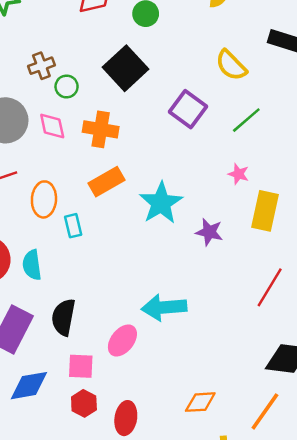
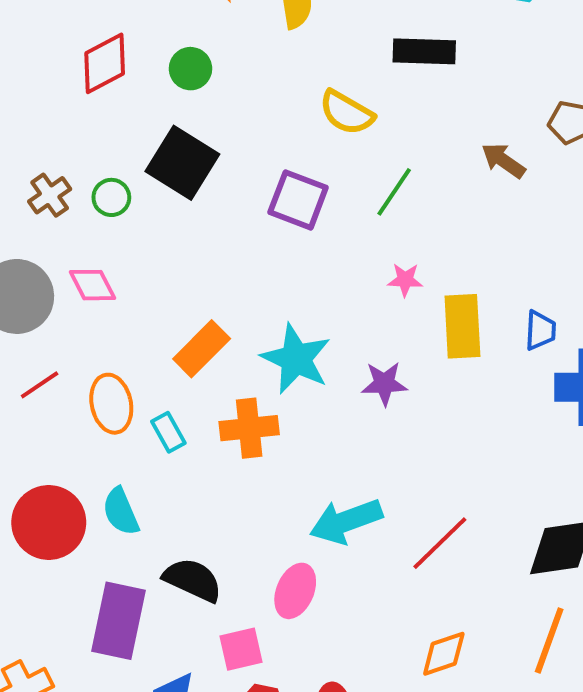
green circle: (67, 87) -> (111, 197), moved
orange cross: (101, 129) -> (249, 428), moved
red line: (270, 287) -> (440, 543), moved, turned 30
black semicircle: (63, 317) -> (193, 580), turned 120

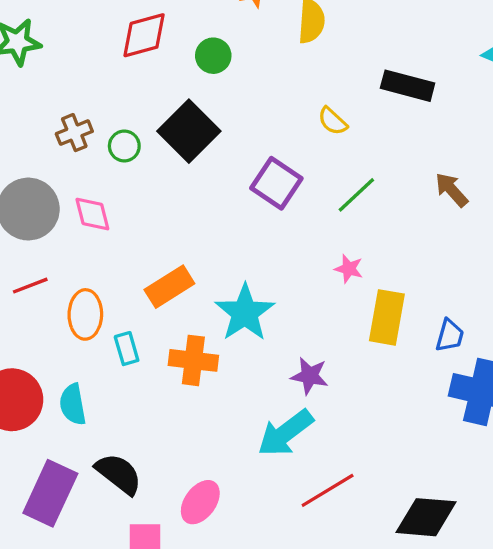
yellow semicircle: (347, 113) -> (333, 121), size x0.7
purple star: (384, 384) -> (310, 376), moved
cyan arrow: (346, 521) -> (285, 433), moved, turned -30

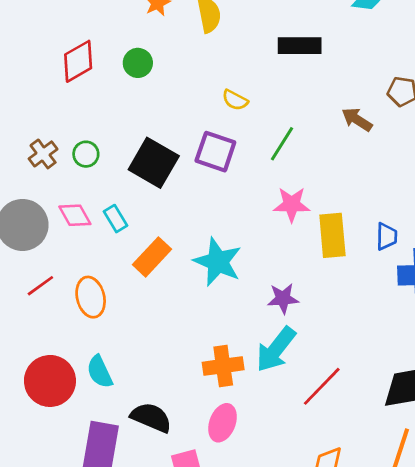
yellow semicircle: (333, 121) -> (235, 100), moved
black square: (189, 131) -> (154, 163), moved
pink star: (349, 269) -> (292, 204), size x1.5
cyan rectangle: (127, 349) -> (115, 219), moved
orange cross: (193, 360) -> (223, 366), moved

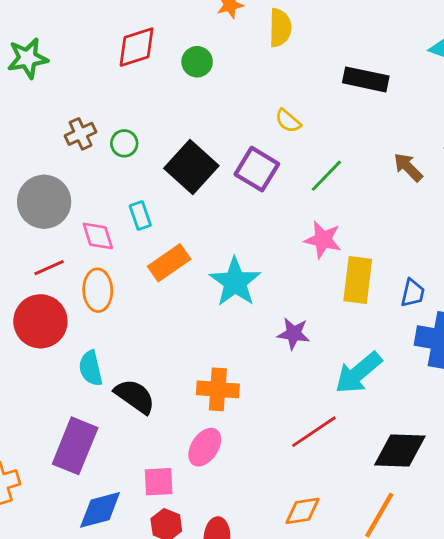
pink diamond: (75, 215) -> (98, 236), moved
cyan arrow: (276, 349) -> (358, 373), moved
red circle: (50, 381) -> (40, 321), moved
black semicircle: (151, 417) -> (135, 396), moved

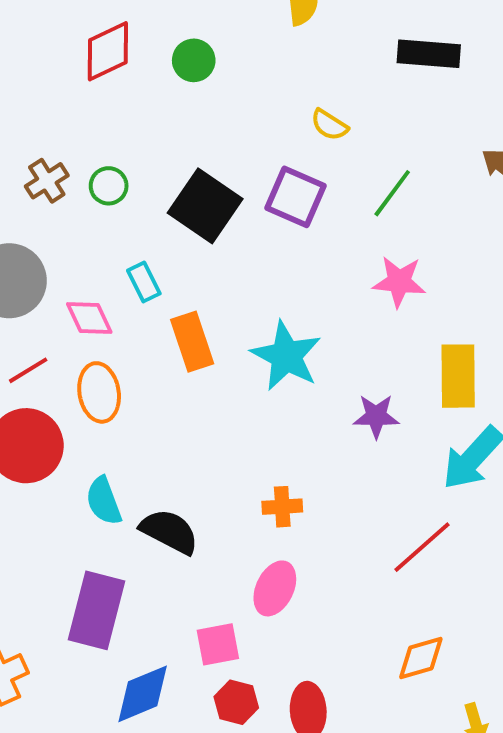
orange rectangle: (169, 263) -> (192, 342), turned -66
yellow rectangle: (358, 280) -> (458, 376), moved
orange cross: (218, 389) -> (282, 507), size x0.7

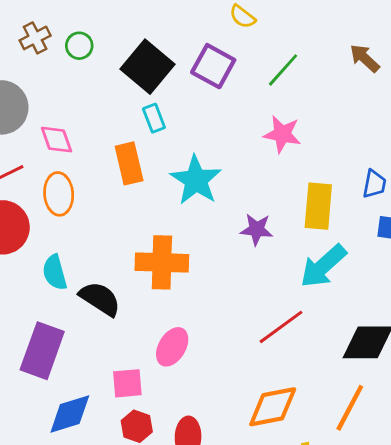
cyan rectangle: (144, 282) -> (154, 118), moved
orange cross: (282, 507) -> (162, 262), moved, size x1.8
orange diamond: (421, 658) -> (273, 407), size x1.4

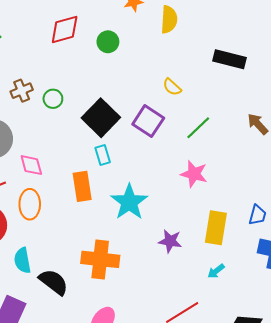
cyan arrow: (323, 266) -> (216, 271), size x0.5

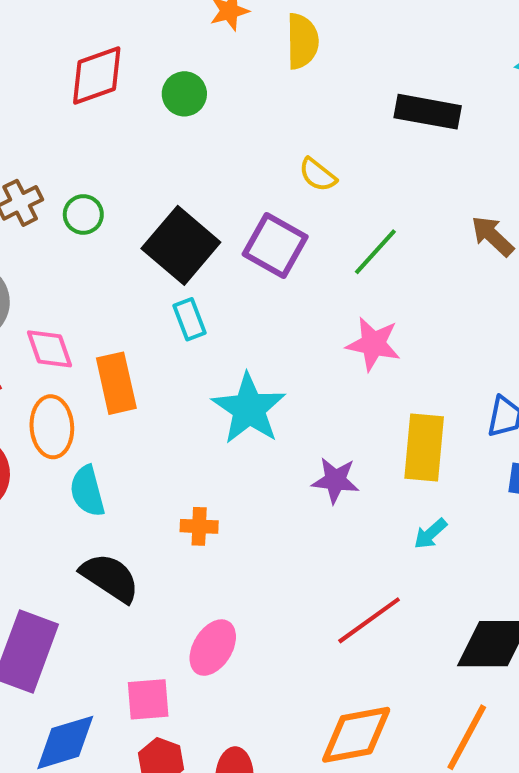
orange rectangle: (82, 186) -> (116, 383), moved
orange cross: (100, 259) -> (199, 526), size x0.5
cyan semicircle: (22, 260) -> (87, 491), moved

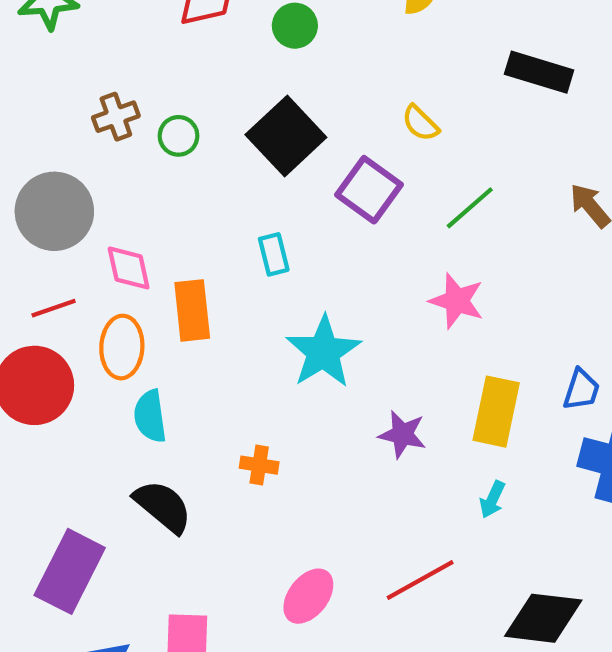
black square: (181, 245) -> (286, 136), moved
cyan arrow: (430, 534) -> (492, 499), turned -30
pink ellipse: (213, 648) -> (308, 596), moved

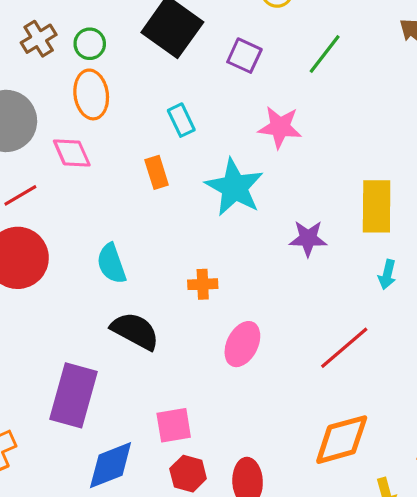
purple square: (369, 190) -> (244, 56), size x0.7
pink star: (457, 301) -> (280, 127), moved
orange rectangle: (192, 310) -> (157, 172), moved, size x0.7
orange ellipse: (122, 347) -> (91, 94), moved
pink ellipse: (308, 596) -> (242, 344), moved

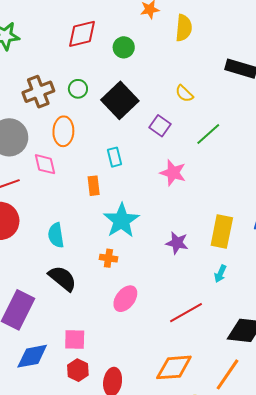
brown cross: (39, 39) -> (38, 92), size x1.4
green circle: (90, 44) -> (78, 89), moved
cyan star: (234, 187) -> (121, 221), moved

